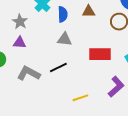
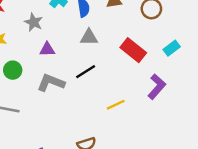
purple triangle: (20, 43) -> (47, 49), moved
red rectangle: (100, 54) -> (133, 50), turned 45

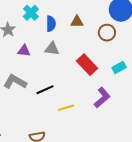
purple triangle: (47, 49) -> (24, 51), moved
black line: (86, 72) -> (45, 90), moved

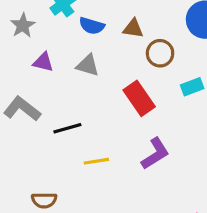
blue semicircle: (51, 24) -> (92, 26), turned 98
brown circle: (107, 33) -> (160, 53), moved
cyan rectangle: (119, 68) -> (192, 87), moved

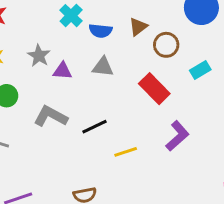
gray star: (23, 25) -> (39, 56), moved
brown triangle: (133, 29) -> (138, 27), turned -36

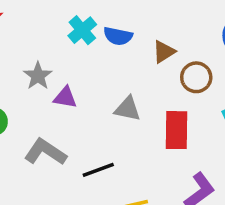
blue semicircle: (100, 31) -> (118, 36), moved
gray triangle: (103, 67) -> (128, 109), moved
red rectangle: (154, 89) -> (177, 130), turned 40

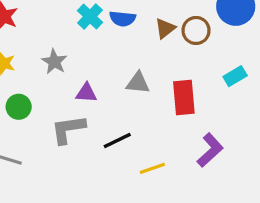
brown circle: (196, 77) -> (196, 30), moved
purple triangle: (65, 97) -> (86, 93), moved
gray L-shape: (45, 152) -> (68, 129), turned -36

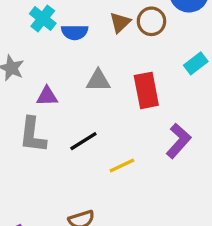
blue semicircle: (123, 19) -> (75, 32), moved
gray L-shape: (68, 129) -> (33, 135), turned -69

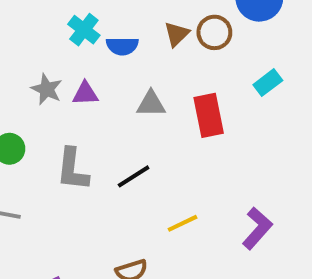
purple triangle: (47, 96) -> (85, 94), moved
purple L-shape: (178, 141) -> (257, 228), moved
yellow line: (122, 166) -> (183, 223), moved

